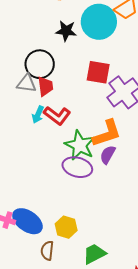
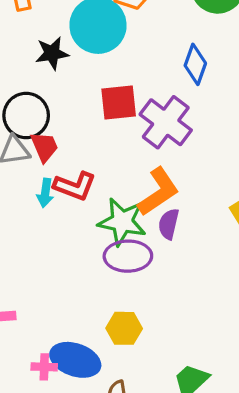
yellow hexagon: (66, 227) -> (124, 328), moved

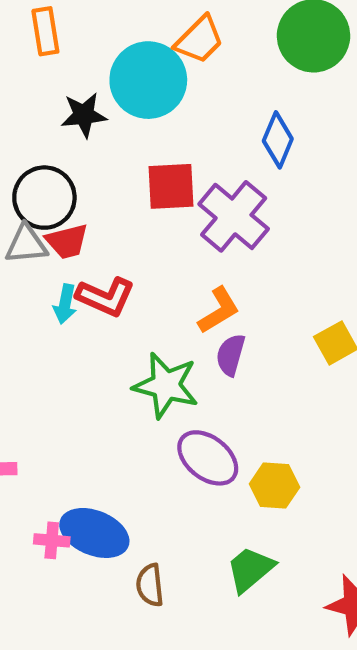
red trapezoid: (44, 147) -> (67, 241), turned 96
orange L-shape: (158, 192) -> (219, 310), size x0.7
green star: (122, 222) -> (166, 385), moved
purple ellipse: (128, 256) -> (208, 458), moved, turned 36
yellow hexagon: (124, 328) -> (274, 486), moved

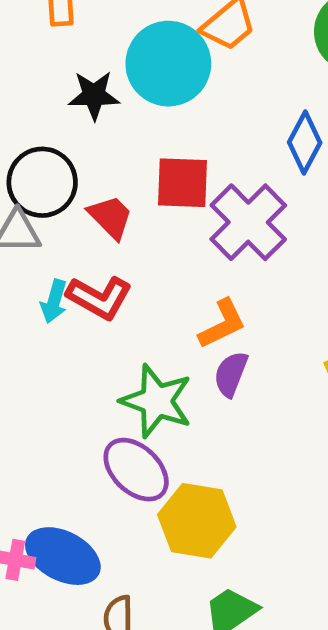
red trapezoid: (67, 241) -> (110, 217), moved, turned -126
purple ellipse: (208, 458) -> (136, 470), moved
yellow hexagon: (274, 486) -> (197, 521), moved, size x1.4

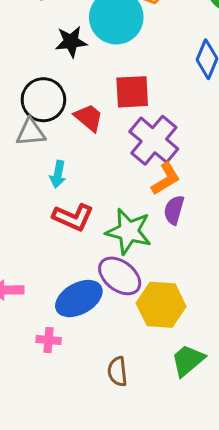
purple cross: (248, 222) -> (154, 140), moved
red L-shape: (99, 298) -> (73, 217), moved
blue ellipse: (63, 556) -> (79, 299), moved, turned -51

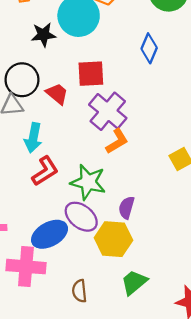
cyan arrow: (58, 174) -> (33, 138), size x1.4
purple semicircle: (174, 210) -> (126, 208), moved
red L-shape: (73, 217) -> (45, 171), turned -56
pink cross: (49, 340) -> (26, 267), size x2.0

